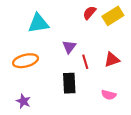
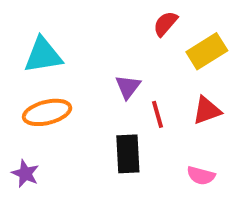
yellow rectangle: (113, 16) -> (207, 51), moved
cyan triangle: (38, 23) -> (43, 55), moved
purple star: (23, 101) -> (25, 174), moved

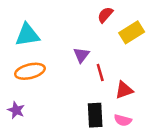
red triangle: (207, 110) -> (124, 90), moved
black rectangle: (128, 154) -> (95, 115), moved
pink semicircle: (201, 176) -> (123, 120), moved

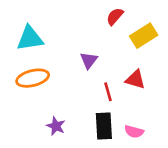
red line: (100, 73) -> (108, 92), moved
red triangle: (124, 90) -> (135, 79), moved, turned 36
purple star: (16, 110) -> (56, 126), moved

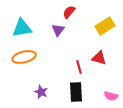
red semicircle: (115, 16) -> (69, 12), moved
purple triangle: (89, 60) -> (58, 30), moved
pink semicircle: (134, 132) -> (111, 96), moved

